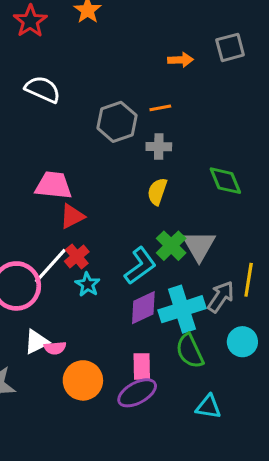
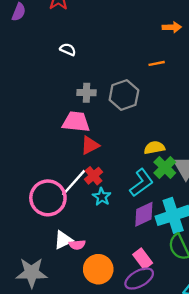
white semicircle: (43, 89) -> (68, 49), size x0.6
gray hexagon: (117, 122) -> (124, 95), moved
gray cross: (159, 147) -> (87, 93), moved
yellow semicircle: (157, 191) -> (154, 148), moved, turned 60
pink rectangle: (142, 366) -> (143, 259), turned -36

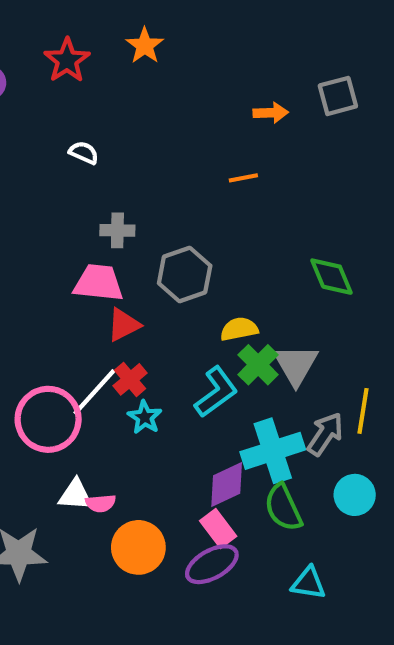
gray hexagon: (124, 95) -> (185, 274), moved
purple diamond: (144, 214) -> (227, 484), moved
white triangle: (63, 240) -> (75, 495), turned 30

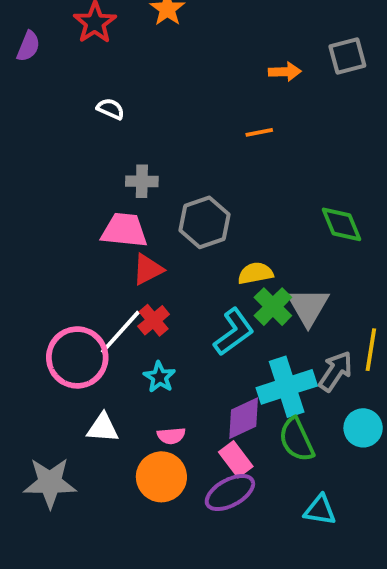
cyan star: (145, 417) -> (159, 377), moved
pink semicircle: (101, 503) -> (171, 436), moved

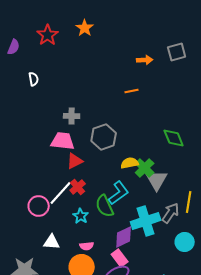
white semicircle: (111, 109) -> (34, 79), moved, turned 56
green cross: (273, 307) -> (145, 168), moved
pink circle: (77, 357) -> (39, 206), size x0.7
green semicircle: (296, 440) -> (105, 206), moved

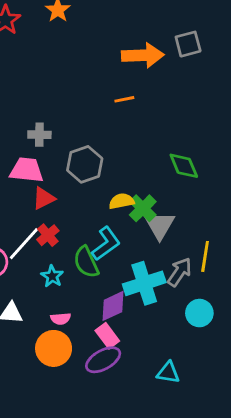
orange arrow: (145, 60) -> (143, 55), size x1.8

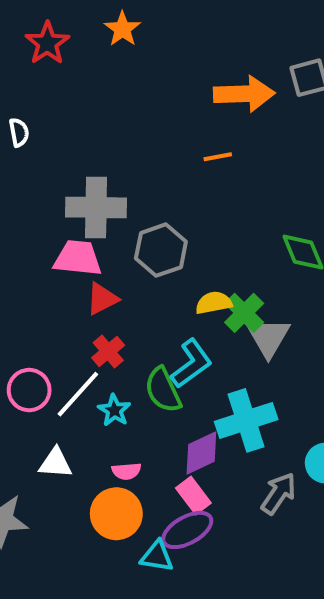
gray cross: (39, 135) -> (96, 207), size x1.8
white line: (24, 244) -> (78, 394), moved
gray arrow: (180, 272) -> (279, 493), moved
cyan triangle: (168, 372) -> (157, 556), moved

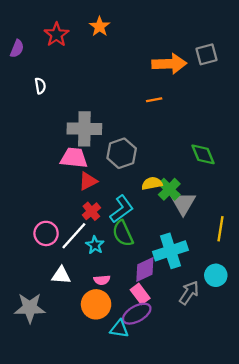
cyan L-shape: (191, 364) -> (122, 209), moved

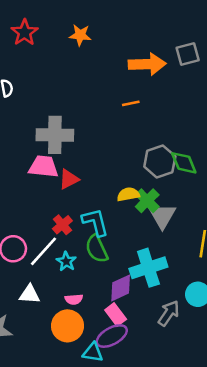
orange star: (100, 26) -> (80, 35), moved, turned -30
gray hexagon: (122, 153) -> (160, 162), moved
red triangle: (88, 181) -> (69, 179), moved
cyan L-shape: (122, 209) -> (95, 222), turned -68

